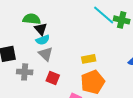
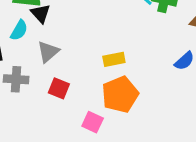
cyan semicircle: (43, 40) -> (19, 30), moved, turned -40
gray triangle: (46, 54) -> (48, 52), turned 35

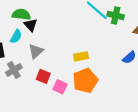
gray cross: (16, 79) -> (14, 70), turned -35
pink square: (93, 122) -> (60, 87), moved

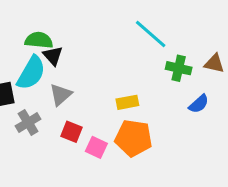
green cross: (116, 15) -> (179, 68), moved
cyan semicircle: (16, 36) -> (31, 73), size x1.6
orange pentagon: (85, 81) -> (134, 138), turned 30

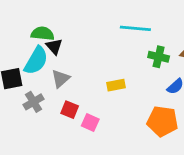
cyan line: (151, 34) -> (135, 28), turned -36
orange pentagon: (134, 138) -> (162, 121), moved

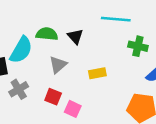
green semicircle: (43, 34) -> (47, 34), moved
black triangle: (54, 46) -> (75, 36), moved
gray triangle: (61, 79) -> (58, 65), moved

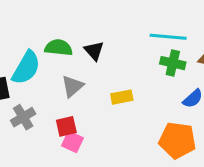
cyan line: (116, 19) -> (168, 37), moved
red square: (53, 97) -> (66, 126), turned -35
pink square: (73, 109) -> (72, 142), moved

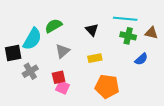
green semicircle: (59, 48) -> (53, 26), turned -36
black triangle: (94, 51) -> (92, 30), moved
orange pentagon: (177, 140) -> (107, 86), moved

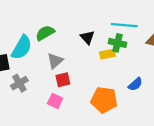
green cross: (128, 36) -> (118, 43), moved
yellow rectangle: (95, 58) -> (107, 54), moved
blue semicircle: (141, 59) -> (135, 84), moved
red square: (59, 77) -> (63, 80), moved

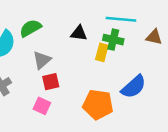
black triangle: (87, 37) -> (79, 33), turned -40
yellow rectangle: (107, 54) -> (102, 52), turned -64
blue semicircle: (135, 84) -> (134, 87), size x1.5

